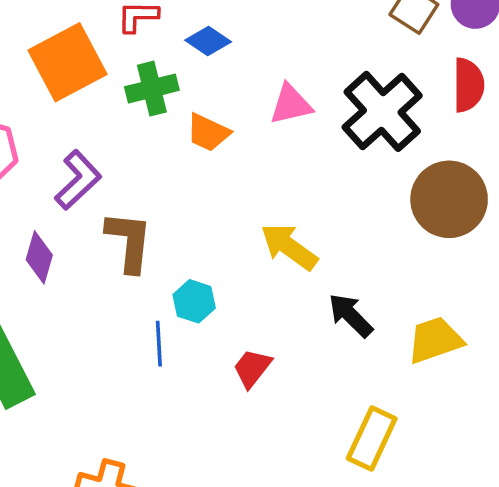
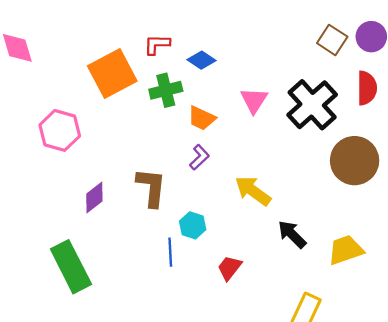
pink triangle: (291, 104) -> (254, 100), turned -44
purple L-shape: (78, 180) -> (199, 157), moved, size x0.7
purple diamond: (39, 257) -> (94, 197), turned 36

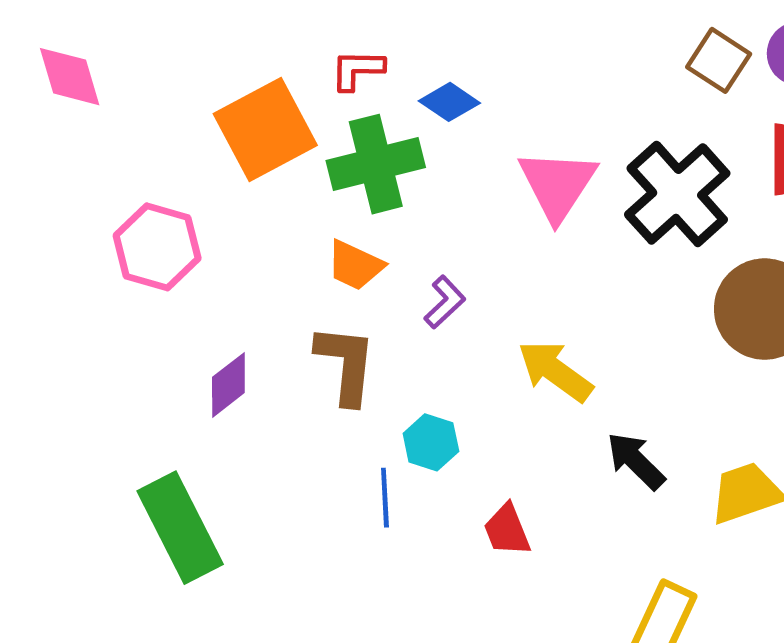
green cross: (166, 90) -> (376, 164), size x1.4
pink triangle: (254, 100) -> (558, 185), size x1.4
orange trapezoid: (202, 118) -> (355, 265), moved
red trapezoid: (229, 268) -> (507, 530), turned -60

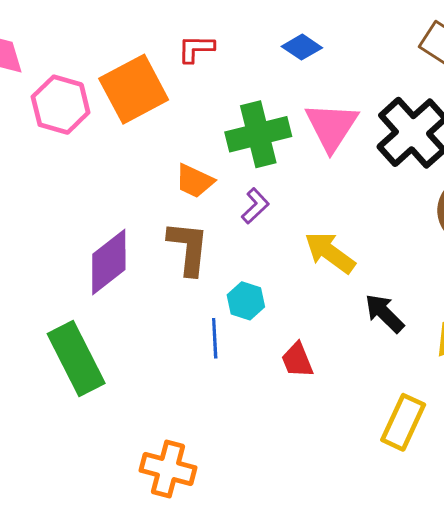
blue diamond: (449, 102) -> (302, 47), moved
green cross: (376, 164) -> (258, 134), moved
pink hexagon: (157, 247) -> (61, 105), moved
purple diamond: (228, 385) -> (109, 262), size x1.5

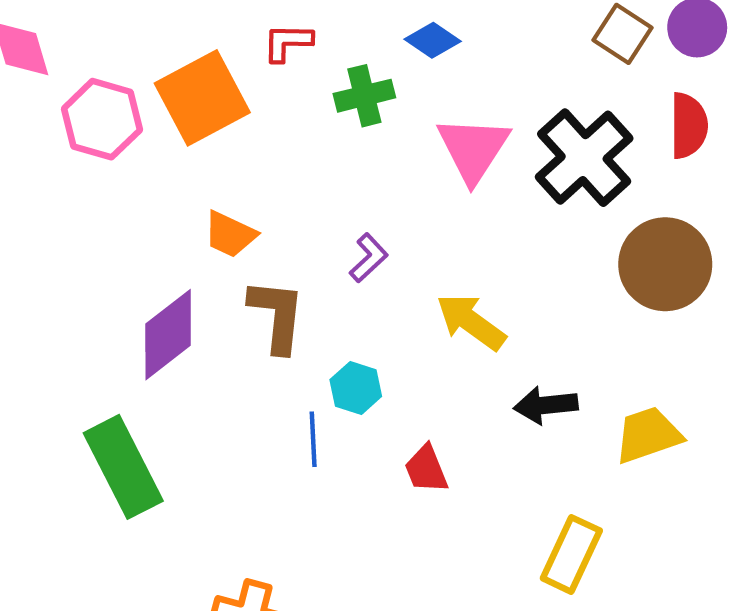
green cross: (258, 134) -> (364, 96), moved, size x0.7
orange trapezoid: (194, 181) -> (230, 234), moved
black arrow: (384, 313) -> (546, 405), turned -51

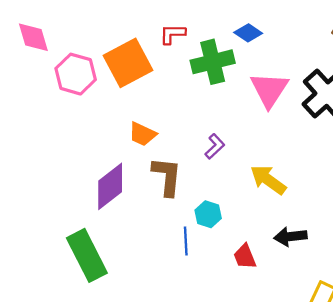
green cross: (364, 96) -> (213, 62), size x1.4
black arrow: (546, 405) -> (290, 237), moved

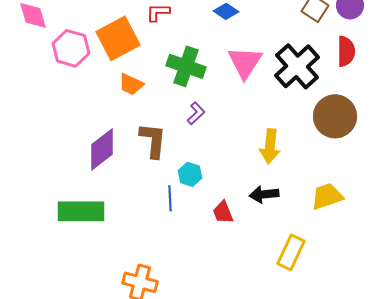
green cross: (213, 62) -> (186, 66), moved, turned 33
orange trapezoid: (142, 134) -> (131, 84), moved
yellow arrow: (268, 180) -> (270, 146), moved, turned -120
green rectangle: (87, 255) -> (81, 211), turned -63

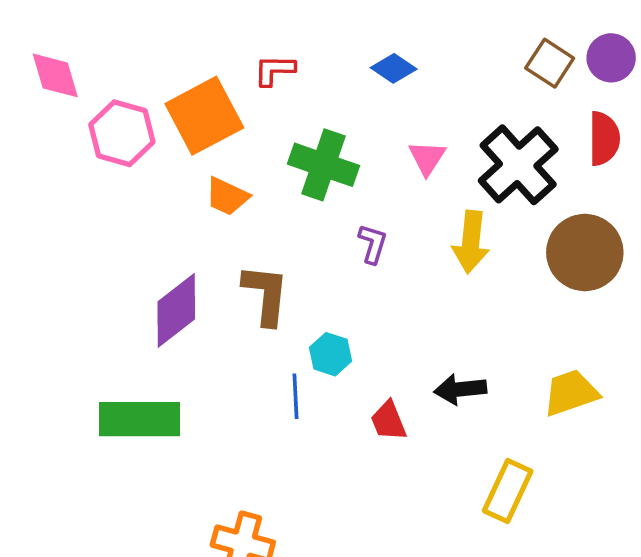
pink triangle: (245, 62) -> (427, 158), size x0.6
purple L-shape: (196, 113) -> (373, 244), moved, turned -30
yellow arrow: (270, 146) -> (471, 242), moved

